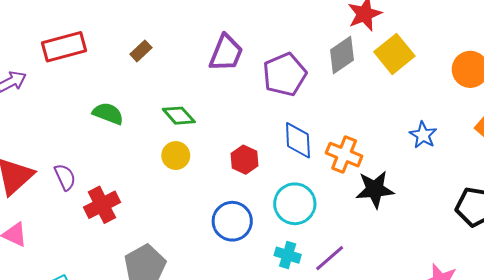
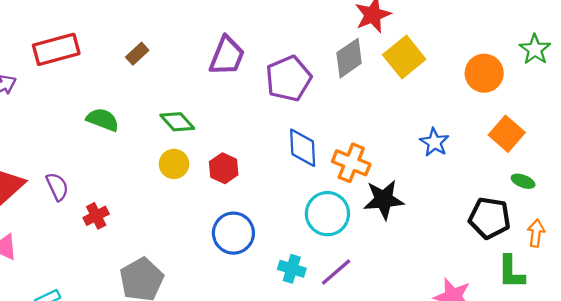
red hexagon: (245, 160) -> (224, 168), moved
cyan circle: (295, 204) -> (327, 214), moved
red cross: (102, 205) -> (96, 216), size x0.7

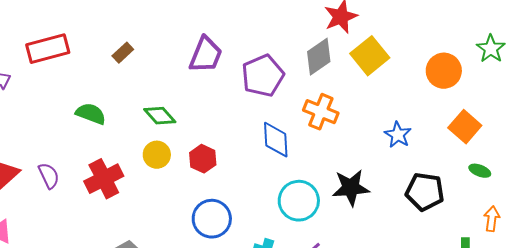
orange cross: (351, 163) -> (321, 112), moved
red cross: (96, 216) -> (104, 179), moved, size x1.6
black pentagon: (490, 218) -> (425, 192), moved

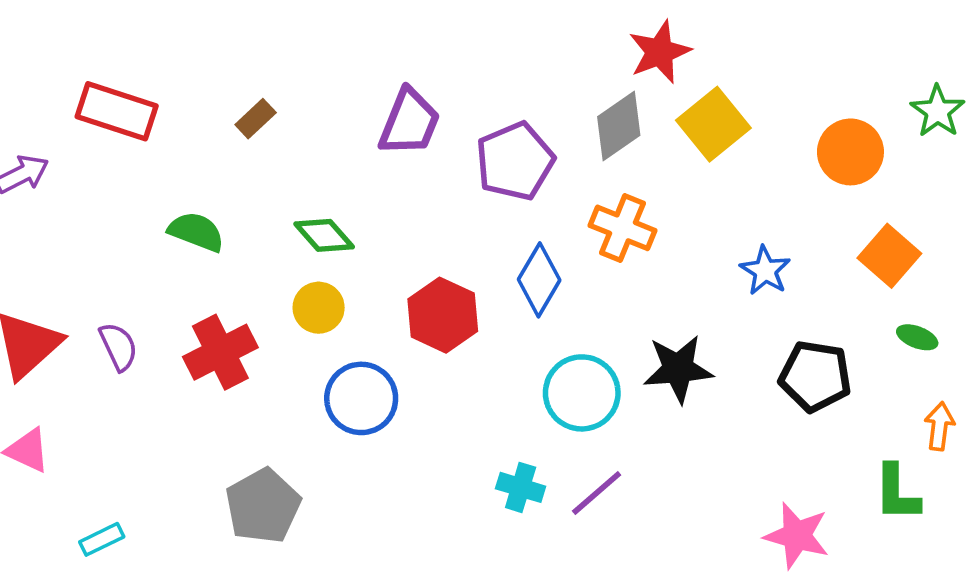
red rectangle: (48, 49) -> (117, 111), turned 33
blue diamond: (276, 140) -> (539, 280), turned 33
red hexagon: (203, 159) -> (443, 315), moved, size x1.4
blue circle: (212, 219) -> (361, 398), moved

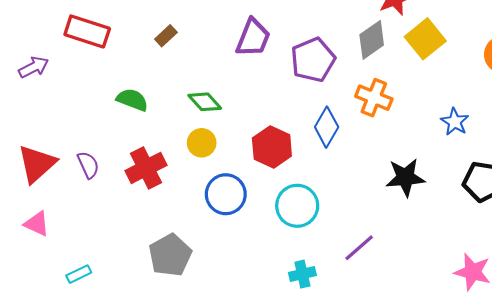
cyan circle: (582, 393) -> (297, 206), moved
cyan cross: (521, 487) -> (302, 274), moved, turned -30

